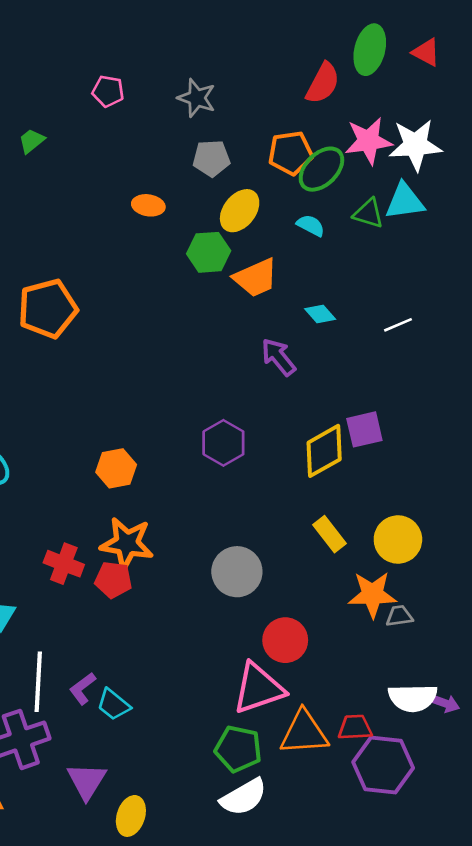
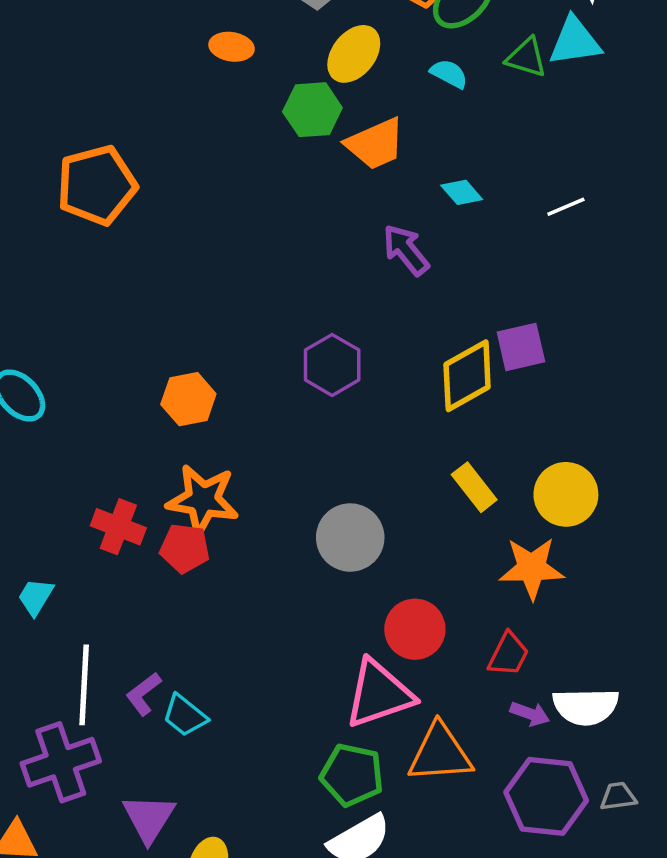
gray trapezoid: (399, 616) -> (618, 796), moved
purple arrow: (445, 703) -> (530, 714), moved
red trapezoid: (355, 727) -> (508, 654), moved, turned 120

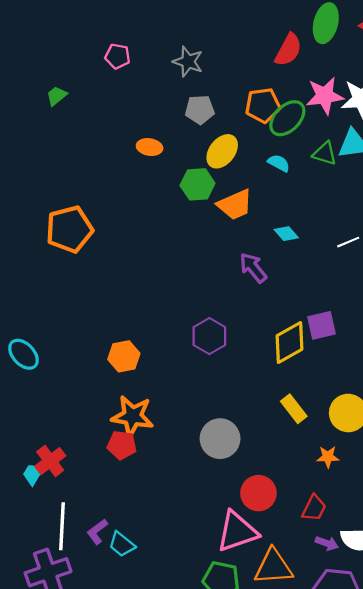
red cross: (118, 527) -> (50, 461), moved, turned 32
orange star: (532, 568) -> (328, 457), size x0.6

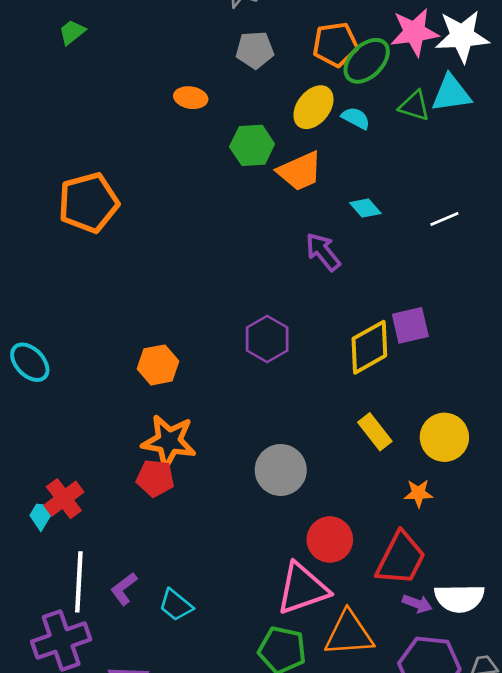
yellow ellipse: (222, 151) -> (313, 107), moved
red trapezoid: (314, 508) -> (401, 559), size x1.6
cyan trapezoid: (122, 544) -> (176, 605), moved

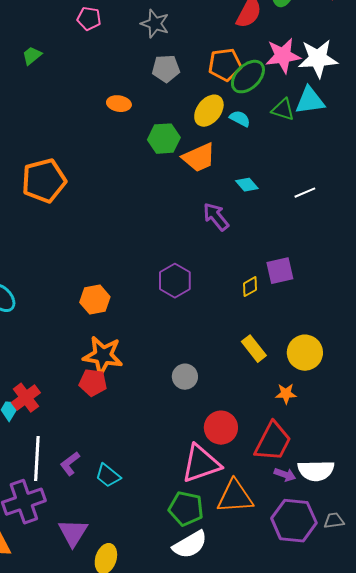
yellow diamond: (369, 347) -> (250, 287), size x0.5
gray circle: (281, 470) -> (185, 377), size x0.7

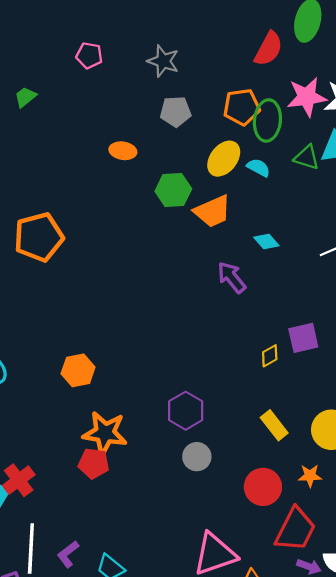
green ellipse: (248, 77) -> (267, 120), turned -39
purple hexagon: (175, 281) -> (186, 411), moved
orange hexagon: (95, 300) -> (78, 370), moved
red circle: (221, 428) -> (263, 487), moved

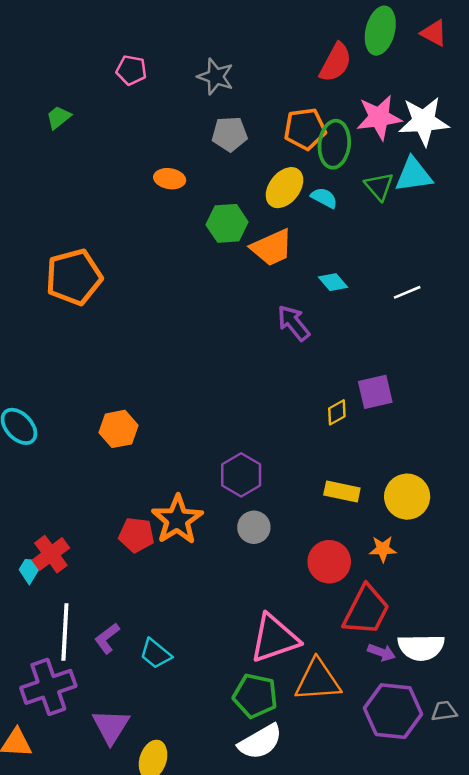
green triangle: (307, 157) -> (379, 186), turned 32
yellow rectangle: (274, 425) -> (342, 491), turned -40
orange star: (105, 433) -> (177, 520), moved, turned 30

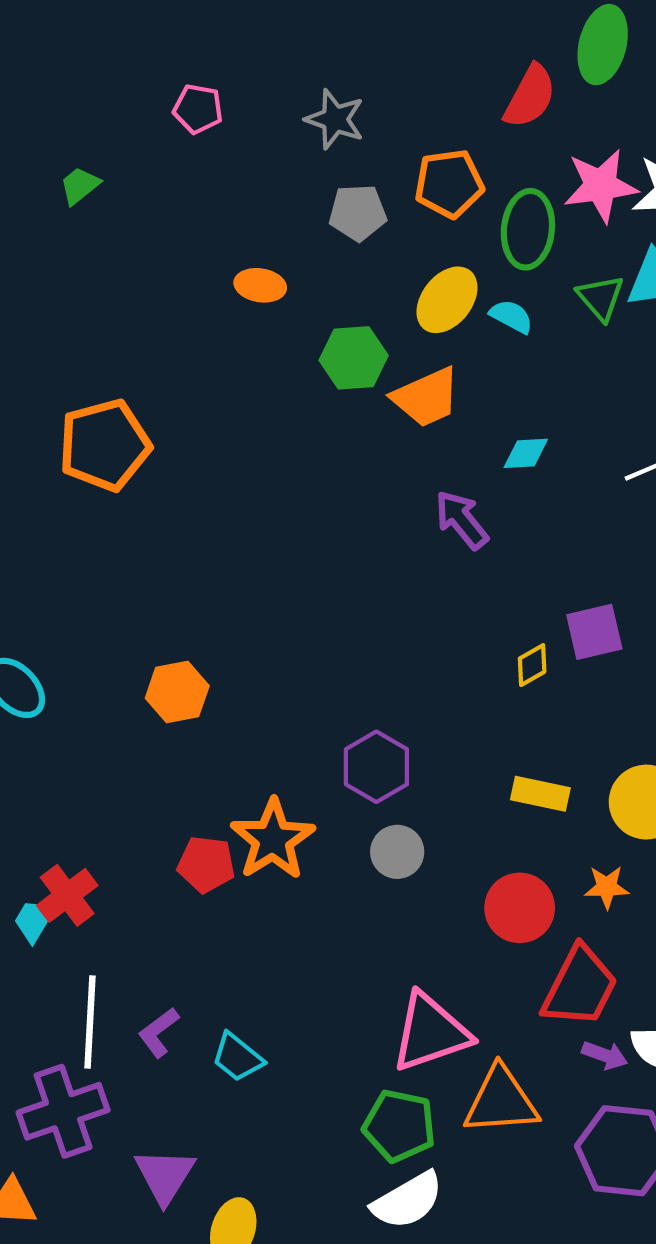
orange pentagon: (305, 129) -> (449, 184), moved
cyan diamond: (333, 282) -> (526, 453), turned -52

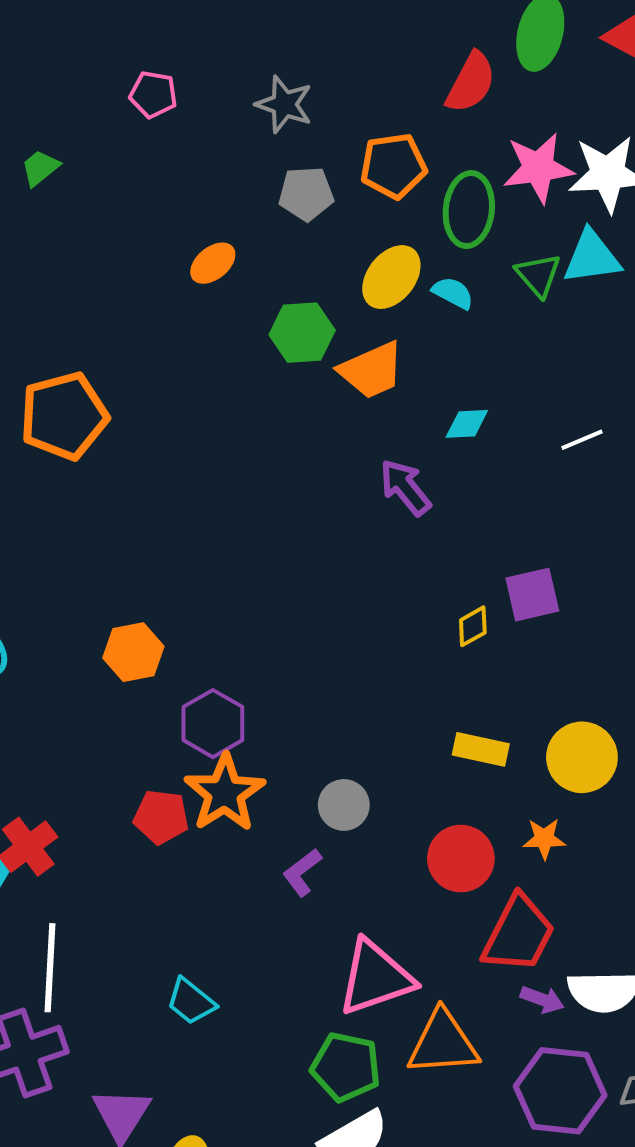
orange ellipse: (260, 285) -> (213, 263), turned -48
purple hexagon: (376, 767) -> (213, 724), moved
purple L-shape: (159, 1032) -> (302, 872), moved

